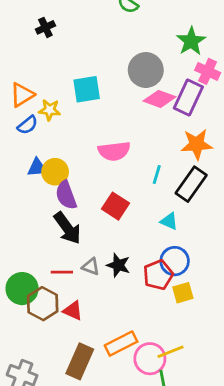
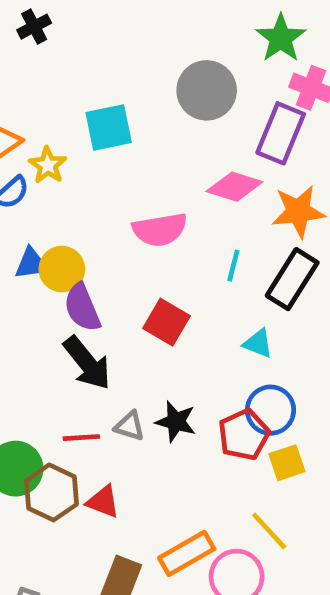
pink diamond: (159, 99) -> (234, 187), moved
yellow star: (50, 110) -> (48, 165), turned 30
yellow line: (170, 352) -> (269, 531), moved, turned 72

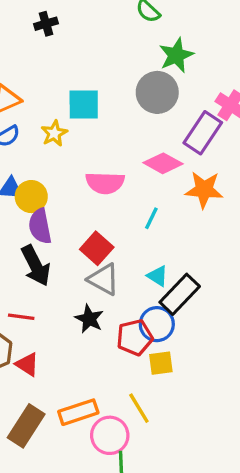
green star: (281, 38) -> (176, 55), moved
yellow star: (48, 165) -> (54, 133), moved
black rectangle: (292, 279) -> (180, 294), moved
gray triangle: (130, 426) -> (104, 279), moved, size x1.5

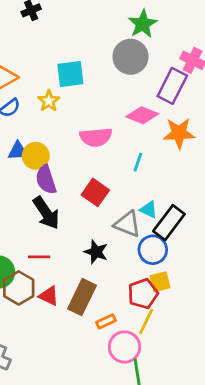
gray triangle: (104, 279) -> (127, 224), moved
red pentagon: (135, 337) -> (143, 294), moved
yellow line: (139, 408) -> (146, 321), turned 64
orange rectangle: (78, 412) -> (106, 321), moved, size x0.6
brown rectangle: (26, 426) -> (82, 297), moved

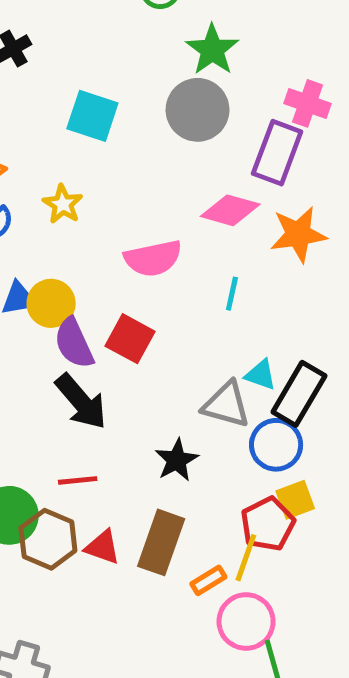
cyan square: (70, 74) -> (92, 116), moved, turned 32
red square: (95, 192) -> (130, 339), moved
black star: (96, 252) -> (177, 460), turned 30
yellow line: (146, 321) -> (246, 558), moved

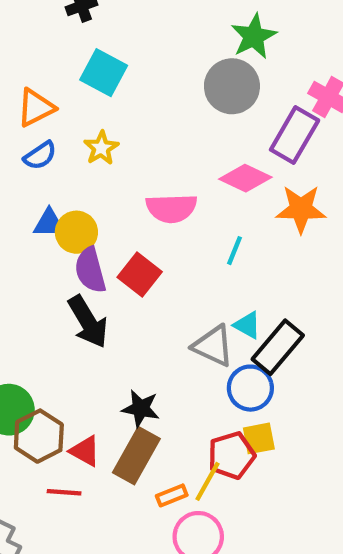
cyan square: (92, 116) -> (104, 73), moved
black star: (177, 460) -> (141, 408), moved, turned 30
red line: (78, 480) -> (64, 492), moved

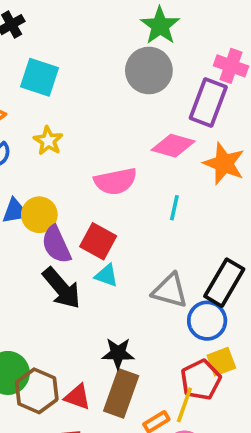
orange star: (301, 209) -> (224, 164), turned 30
cyan triangle: (247, 325) -> (106, 275), moved

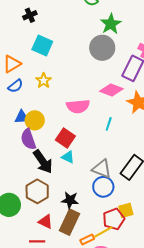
purple semicircle: (56, 245) -> (28, 139), moved
blue circle: (207, 321) -> (103, 187), moved
brown hexagon: (37, 391) -> (37, 191), moved
yellow line: (184, 405) -> (103, 232), turned 36

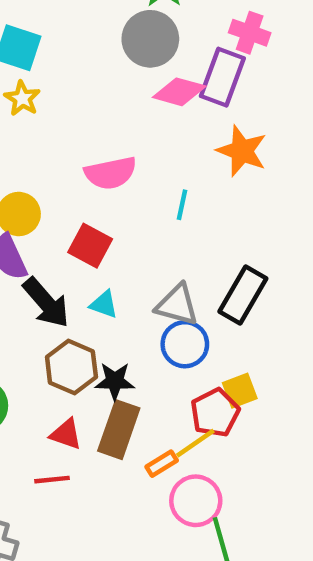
yellow star: (44, 81) -> (22, 98), moved
pink diamond: (111, 90) -> (179, 92), moved
cyan triangle: (68, 157) -> (104, 304), moved
brown hexagon: (37, 191) -> (71, 367), moved

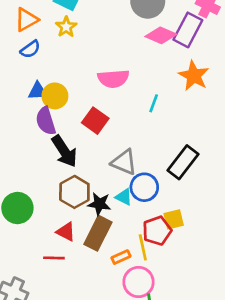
cyan triangle: (104, 304) -> (124, 197), moved
gray triangle: (177, 305) -> (124, 162), moved
yellow line: (195, 443) -> (143, 247), turned -75

